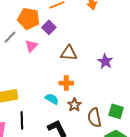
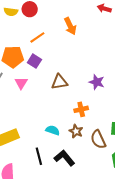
orange cross: (66, 83) -> (81, 109), moved
black line: (22, 120) -> (39, 156), moved

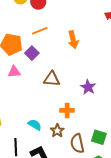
orange arrow: (70, 26) -> (73, 40), moved
pink triangle: (21, 83) -> (14, 72), turned 40

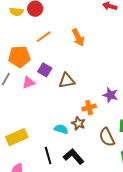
purple square: (32, 53) -> (45, 70), moved
purple star: (88, 87) -> (110, 95), moved
brown star: (57, 131) -> (78, 123), moved

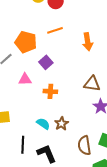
brown triangle: (67, 81) -> (92, 84), moved
pink triangle: (29, 83) -> (25, 79), moved
orange cross: (89, 108) -> (50, 91), moved

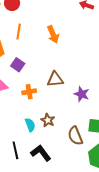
orange line: (55, 30) -> (19, 32), turned -49
brown triangle: (92, 84) -> (55, 79), moved
cyan semicircle: (43, 124) -> (30, 125), turned 48

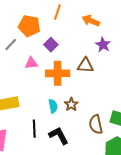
orange arrow: (53, 34) -> (91, 21), turned 126
orange cross: (29, 92) -> (58, 73), size x1.6
purple star: (82, 94) -> (103, 45), moved

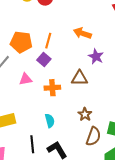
orange line: (57, 12) -> (48, 41), moved
orange cross: (58, 73) -> (52, 88), size x0.7
brown star: (71, 104) -> (85, 114), moved
brown semicircle: (96, 124) -> (93, 136), turned -144

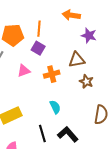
brown star: (85, 114) -> (86, 82), moved

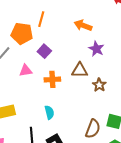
orange line: (39, 29) -> (41, 19), moved
brown star: (86, 82) -> (99, 85), moved

